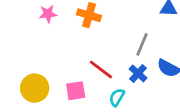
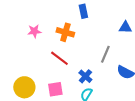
red line: (101, 69) -> (59, 58), moved
blue cross: (138, 73) -> (85, 76), moved

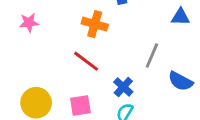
pink star: (34, 31) -> (29, 23), moved

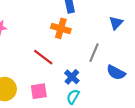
blue triangle: (181, 17) -> (116, 23), turned -48
orange cross: (95, 24) -> (61, 28), moved

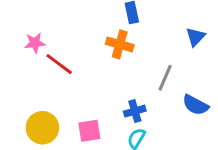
red line: (43, 57) -> (59, 64), moved
blue cross: (72, 77) -> (135, 111), turned 32

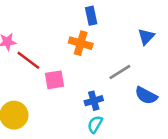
gray line: (165, 78) -> (120, 72), turned 35
pink square: (89, 131) -> (55, 80), moved

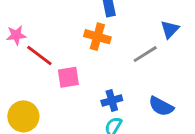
gray line: (120, 72) -> (145, 54), moved
blue semicircle: (146, 95) -> (161, 106), moved

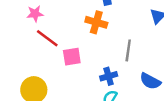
pink star: (16, 35) -> (35, 14), moved
gray line: (145, 54) -> (128, 50), moved, turned -50

